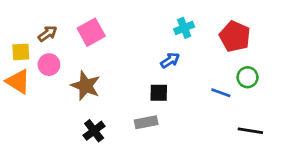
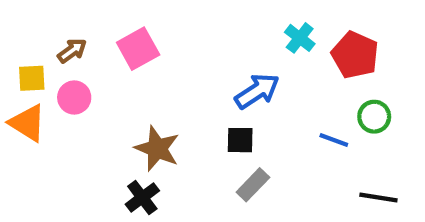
cyan cross: (184, 28) -> (300, 38), moved, turned -30
blue arrow: (170, 60) -> (257, 91), size x1.5
brown star: (86, 86) -> (157, 149), moved
gray rectangle: (146, 122) -> (253, 185), moved, turned -35

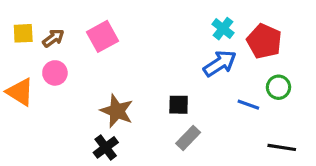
yellow square: (32, 78) -> (23, 33), moved
blue arrow: (257, 91) -> (220, 63), moved

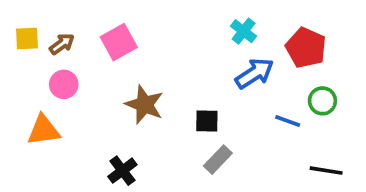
cyan cross: (223, 29) -> (244, 31), moved
orange triangle: (20, 92) -> (44, 130), moved, turned -40
brown star: (117, 111) -> (144, 105), moved

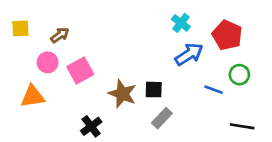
pink square: (119, 42) -> (80, 71), moved
brown arrow: (62, 44) -> (60, 35), moved
brown star: (144, 105) -> (122, 94), moved

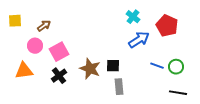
green circle: (239, 75) -> (176, 67), moved
gray rectangle: (162, 118) -> (119, 87), turned -49
black cross: (91, 126) -> (59, 76), moved

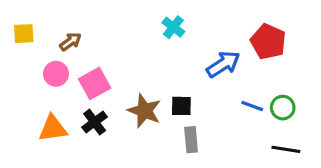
cyan cross: (133, 17) -> (173, 27), moved
orange triangle: (24, 71) -> (53, 128), moved

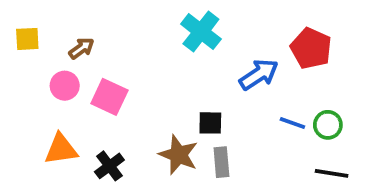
cyan cross: (173, 27) -> (201, 32), size x1.5
pink square: (95, 83) -> (109, 97), turned -36
brown star: (144, 111) -> (179, 155), moved
black cross: (95, 122) -> (109, 166), moved

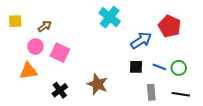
black square: (210, 123) -> (136, 67), moved
orange triangle: (61, 149) -> (28, 71), moved
gray rectangle: (221, 162) -> (151, 92), moved

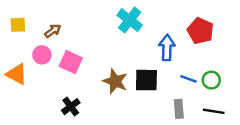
blue arrow: (141, 40) -> (167, 48), turned -55
black square: (136, 67) -> (146, 80), moved, size x1.5
orange triangle: (28, 71) -> (17, 74), moved, turned 36
brown star: (97, 84) -> (115, 81), moved

